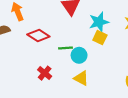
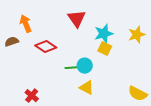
green line: (65, 48) -> (72, 68), moved
red cross: (45, 73) -> (32, 96), moved

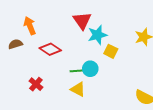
cyan star: (104, 34) -> (97, 35), moved
yellow triangle: (87, 88) -> (78, 89), moved
red cross: (32, 96) -> (36, 84), moved

